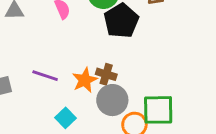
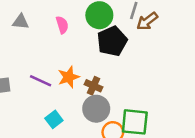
orange star: (85, 80) -> (69, 77), moved

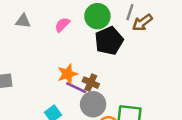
pink semicircle: (62, 25) -> (62, 25), turned -119
purple line: (41, 81) -> (76, 88), moved

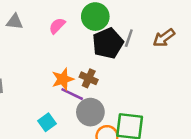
gray line: (130, 12) -> (129, 38), moved
brown arrow: (142, 23) -> (164, 38), moved
brown cross: (91, 83) -> (89, 78), moved

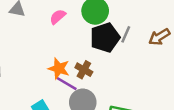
orange star: (63, 79) -> (59, 69), turned 30

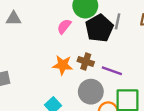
pink semicircle: (58, 17) -> (64, 26), moved
purple line: (67, 84) -> (112, 71), moved

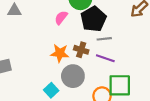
gray line: (118, 21) -> (104, 39), moved, turned 72
gray circle: (91, 92) -> (73, 76), moved

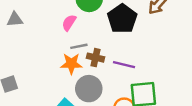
black pentagon: (93, 19) -> (122, 19), moved
gray line: (104, 39) -> (79, 46), moved

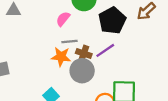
purple line: (124, 65) -> (105, 50), moved, turned -54
gray circle: (89, 89) -> (82, 71), moved

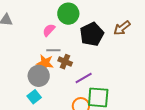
purple line: (105, 50) -> (84, 78), moved
gray circle: (82, 71) -> (39, 76), moved

